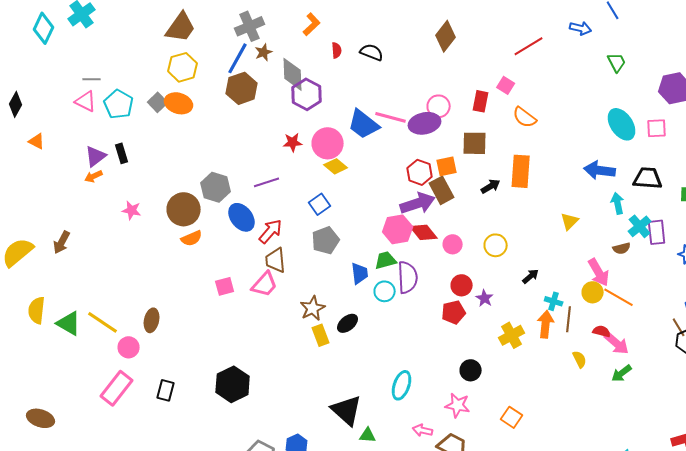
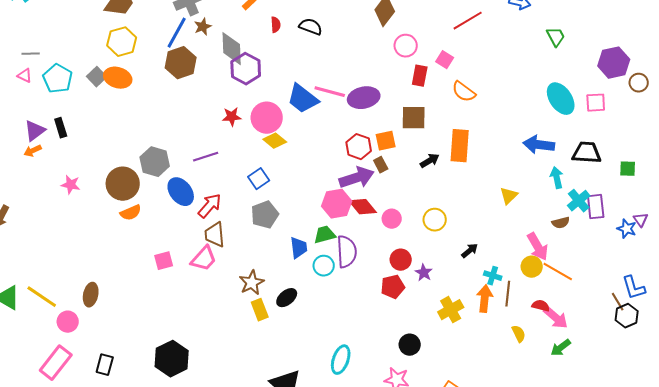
pink triangle: (86, 101) -> (25, 76), size x0.7
pink circle: (439, 106) -> (406, 46), moved
brown rectangle: (442, 190) -> (381, 165), size x0.6

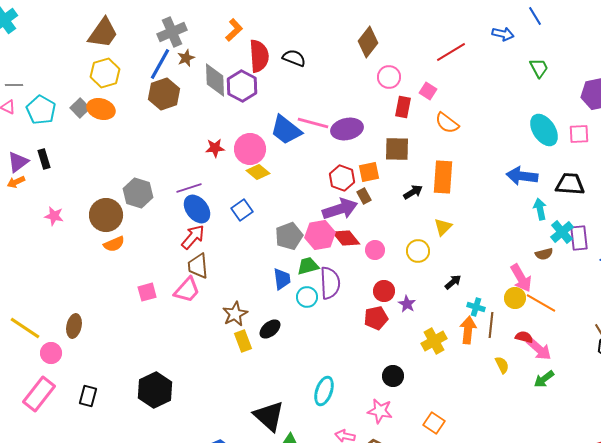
red semicircle: (276, 25) -> (259, 56), size x2.0
purple hexagon: (246, 69) -> (242, 86), moved
blue ellipse: (181, 192) -> (197, 209), moved
yellow triangle: (509, 196) -> (443, 227), moved
gray pentagon: (265, 215) -> (289, 236), moved

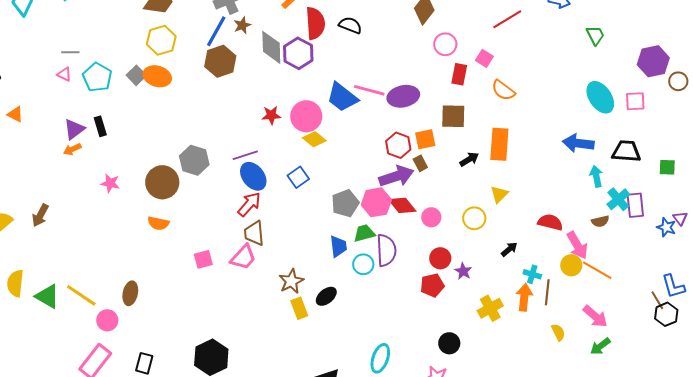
orange semicircle: (114, 244) -> (158, 223), moved, turned 35
red semicircle: (524, 337) -> (550, 222), moved, size x1.4

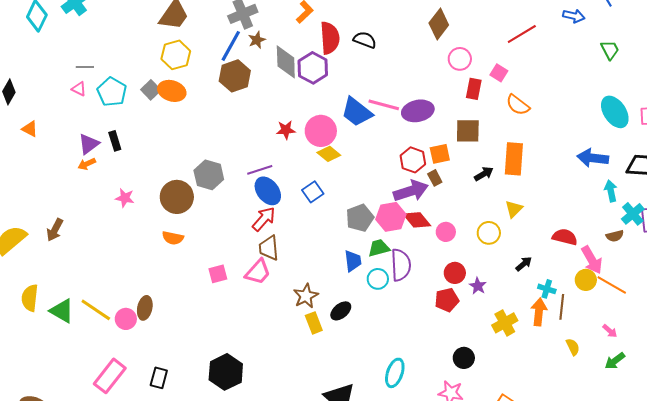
pink arrow: (595, 316) -> (610, 331), size x0.6
pink circle: (107, 320) -> (126, 319), moved

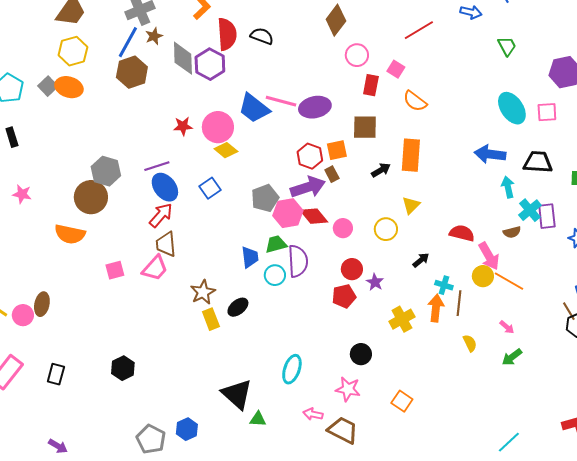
brown circle: (177, 197) -> (91, 197), moved
gray pentagon: (360, 218) -> (265, 198), moved
orange semicircle: (173, 238) -> (70, 234), size x1.4
black hexagon: (226, 372) -> (123, 368), size x0.7

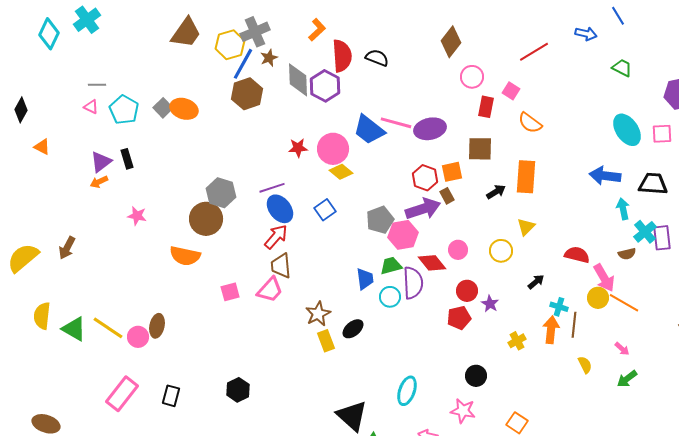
green trapezoid: (507, 46) -> (622, 68), turned -35
yellow hexagon: (73, 51) -> (230, 45), moved
red diamond: (314, 216) -> (432, 263), moved
yellow cross: (402, 319) -> (517, 341), size x0.7

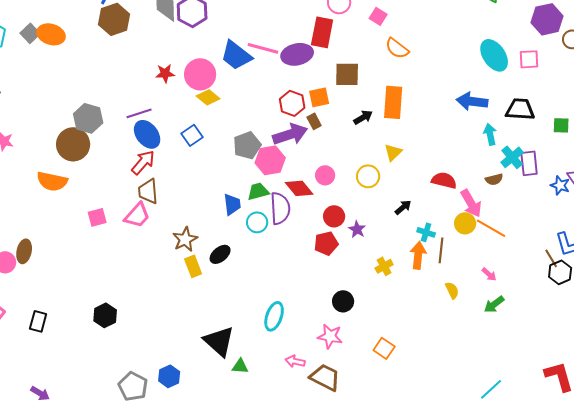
red rectangle: (486, 107) -> (322, 32), moved, size x1.4

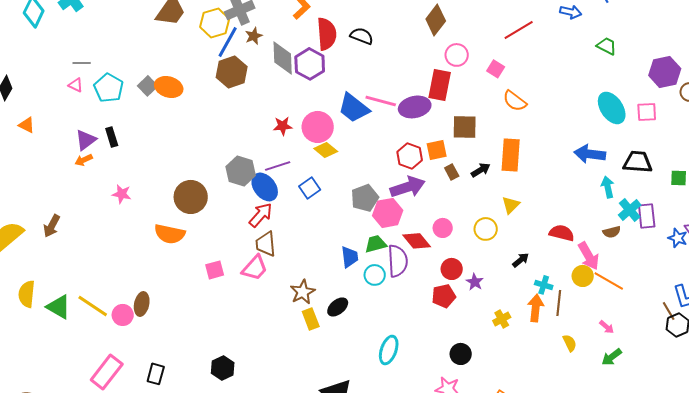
purple line: (139, 113) -> (278, 166), moved
gray hexagon: (88, 118) -> (241, 171), moved
brown rectangle: (314, 121) -> (452, 172), moved
cyan ellipse: (274, 316) -> (389, 350), moved

